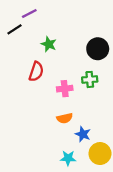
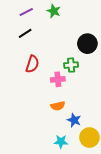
black line: (15, 29) -> (25, 33), moved
green star: (49, 44) -> (54, 11), moved
green cross: (90, 79) -> (71, 65), moved

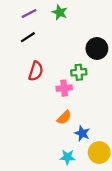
orange semicircle: (58, 106) -> (64, 117), turned -32

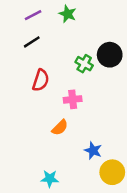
green cross: (79, 72) -> (84, 64), moved, turned 35
orange semicircle: (64, 117) -> (60, 128), moved
cyan star: (68, 157) -> (50, 179), moved

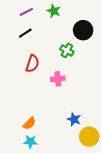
black circle: (110, 55) -> (83, 30), moved
orange semicircle: (60, 128) -> (29, 123), moved
cyan star: (50, 179) -> (30, 142), moved

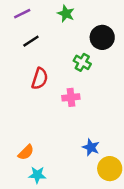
purple line: (26, 12) -> (22, 14), moved
orange semicircle: (29, 123) -> (26, 152), moved

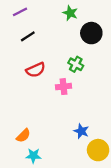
green star: (66, 14) -> (70, 13), moved
green cross: (82, 62) -> (76, 64), moved
red semicircle: (40, 79) -> (36, 70), turned 48

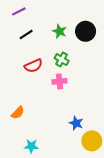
green star: (70, 13) -> (59, 31), moved
green cross: (76, 64) -> (62, 59), moved
orange semicircle: (23, 136) -> (18, 113), moved

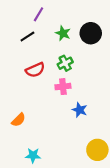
purple line: (19, 11) -> (39, 14), moved, turned -32
green cross: (62, 59) -> (65, 63), turned 32
blue star: (76, 123) -> (80, 110), moved

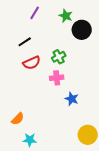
green star: (63, 33) -> (66, 16), moved
black line: (27, 37) -> (25, 42), moved
orange semicircle: (19, 120) -> (18, 119), moved

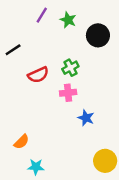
green star: (66, 16) -> (68, 20), moved
black line: (25, 42) -> (13, 50), moved

